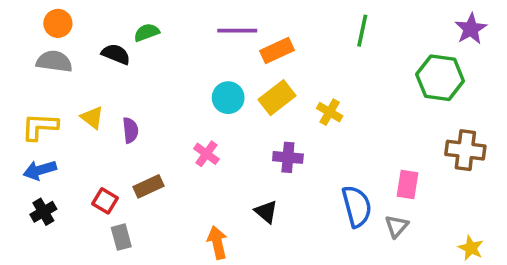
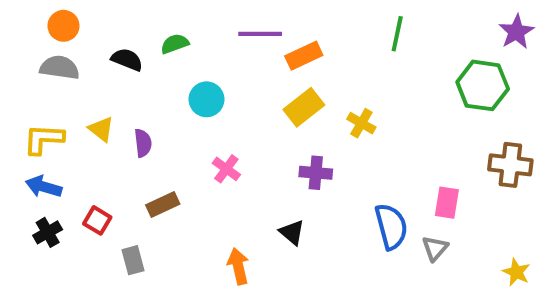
green semicircle: (147, 32) -> (175, 44), moved
cyan circle: (228, 98) -> (206, 99), moved
blue arrow: (40, 170) -> (44, 187), turned 32
red square: (105, 201) -> (97, 220), moved

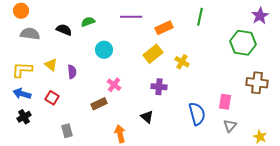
orange circle: (63, 26) -> (21, 11), moved
orange rectangle: (304, 56) -> (164, 28), moved
brown rectangle: (163, 205) -> (99, 104), moved
red square: (97, 220) -> (52, 98), moved
gray triangle: (435, 248) -> (230, 126), moved

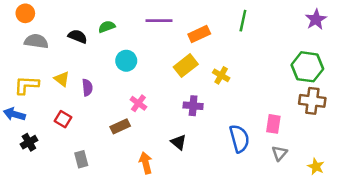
green hexagon: (243, 43) -> (307, 67), moved
blue arrow: (22, 94) -> (14, 114), moved

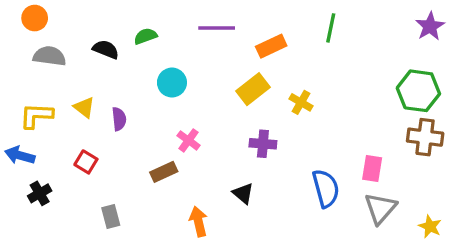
gray triangle: (279, 153) -> (380, 208), size x1.5

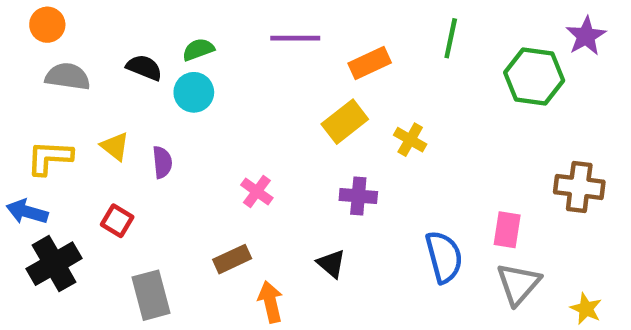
cyan circle: (172, 83) -> (194, 92), moved
green hexagon: (418, 91) -> (534, 77), moved
brown rectangle: (164, 172) -> (232, 259), moved
black cross: (40, 193) -> (54, 264), size x1.6
gray rectangle: (111, 217) -> (151, 295), size x1.5

